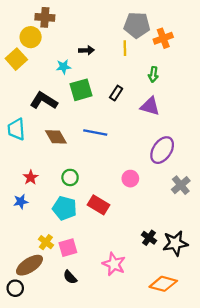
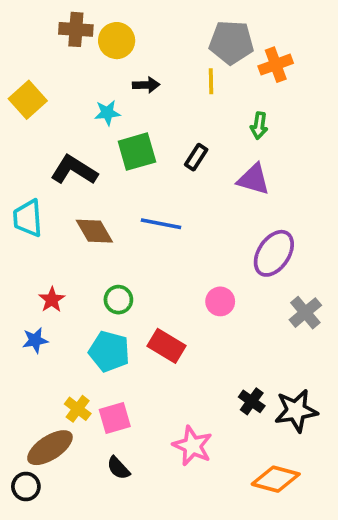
yellow circle: (31, 37) -> (117, 41), moved

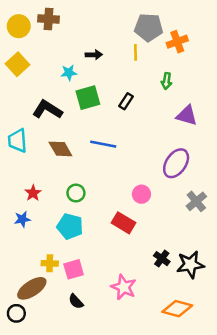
yellow circle: (117, 41) -> (19, 26), moved
purple triangle: (254, 179) -> (187, 116), moved
red rectangle: (167, 346) -> (124, 223), moved
yellow cross: (78, 409) -> (50, 263), turned -35

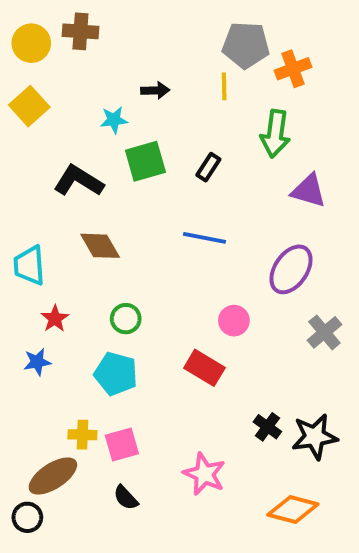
green arrow: (167, 81) -> (275, 134), size x1.6
cyan trapezoid: (18, 141) -> (29, 265), moved
blue line: (103, 144) -> (204, 238), moved

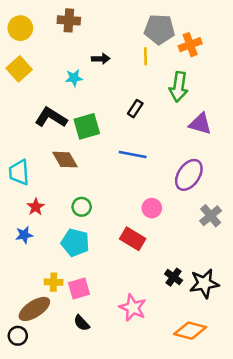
brown cross: (80, 31) -> (69, 20), moved
green square: (145, 161) -> (87, 126), moved

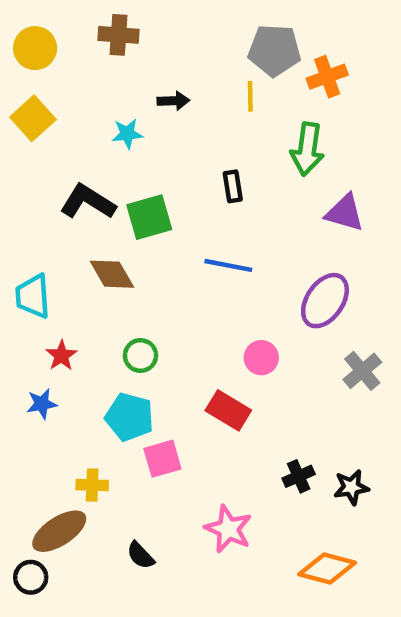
black rectangle: (135, 109) -> (233, 186), turned -42
black cross: (174, 277) -> (299, 476), turned 30
black star: (204, 283) -> (351, 487), size x0.7
pink square: (79, 289) -> (162, 459), moved

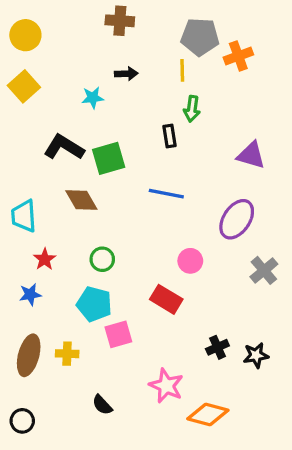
brown cross: (119, 35) -> (120, 21), moved
green arrow: (307, 149) -> (192, 109), moved, size x0.7
brown ellipse: (59, 531) -> (29, 355), moved, turned -42
orange diamond: (327, 568) -> (208, 414), moved

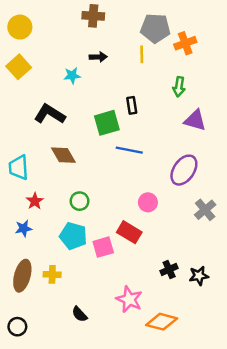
green arrow: (192, 109) -> (179, 87), moved
green square: (109, 158) -> (107, 123), moved
pink square: (118, 334) -> (103, 247), moved

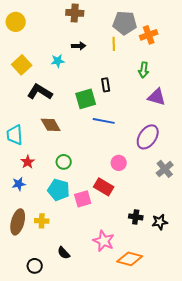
yellow square: (19, 67) -> (22, 65), moved
black cross: (169, 269) -> (136, 217), turned 32
black circle: (17, 327) -> (35, 266), moved

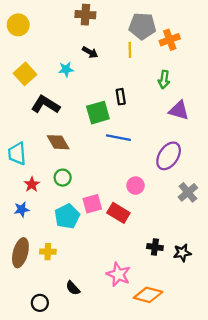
black arrow: (79, 46) -> (90, 52), turned 32
green circle: (64, 162) -> (63, 178), moved
cyan pentagon: (59, 190) -> (67, 216), turned 30
pink square: (83, 199) -> (92, 204), moved

